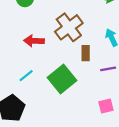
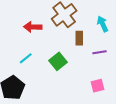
green square: (62, 79) -> (58, 61), size x0.7

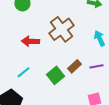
brown rectangle: (79, 38) -> (74, 66), moved, turned 48

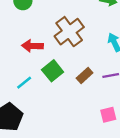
green square: (55, 75) -> (53, 71), moved

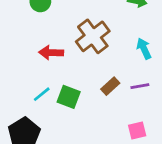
green square: (53, 71) -> (69, 97), moved, turned -30

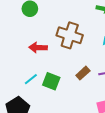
brown cross: (93, 36) -> (70, 35), turned -35

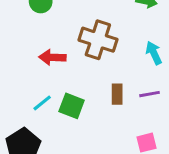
brown rectangle: (83, 73) -> (117, 94), turned -48

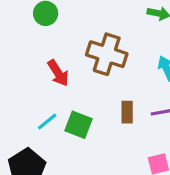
red arrow: (52, 57) -> (58, 73), turned -125

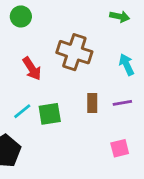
green square: (78, 125) -> (50, 114), turned -30

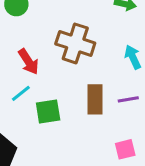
brown rectangle: (92, 103) -> (95, 99), size x1.4
cyan line: (22, 111) -> (21, 93), moved

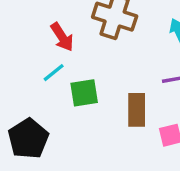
brown rectangle: (95, 99) -> (137, 110), moved

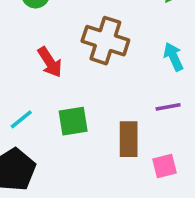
cyan line: (54, 73) -> (21, 119), moved

